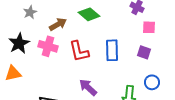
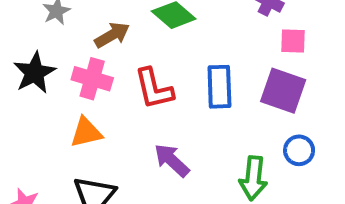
purple square: (144, 52) -> (283, 91), size x1.6
orange triangle: (13, 73) -> (86, 132), moved

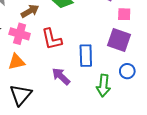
blue rectangle: (219, 87) -> (86, 56), moved

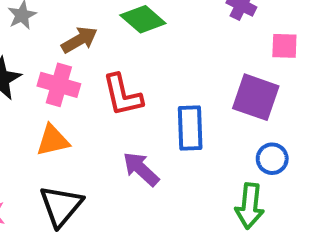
pink square: (124, 14) -> (284, 46), moved
green arrow: (103, 86) -> (250, 206), moved

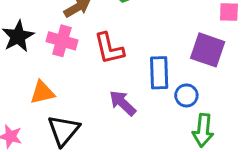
orange triangle: (53, 140) -> (42, 92), moved
blue circle: (272, 159) -> (186, 95), moved

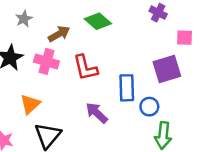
purple square: (208, 50) -> (167, 69), turned -36
orange triangle: (42, 92) -> (30, 104), turned -30

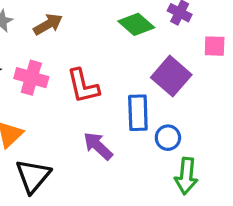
green diamond: (98, 21) -> (136, 24), moved
brown arrow: (59, 34) -> (48, 24), moved
purple square: (167, 69) -> (171, 76), moved, turned -32

